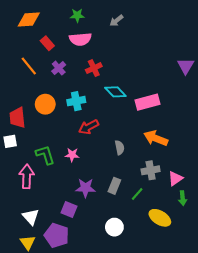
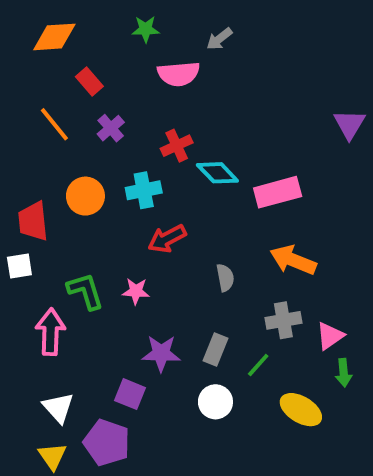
pink semicircle: (80, 39) -> (179, 74), moved
red cross: (94, 68) -> (177, 146), moved
white circle: (114, 227) -> (215, 402), moved

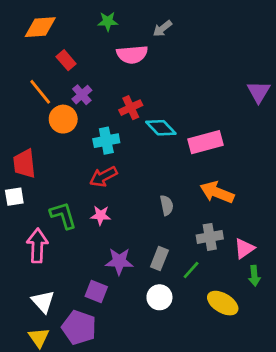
orange circle: (85, 196) -> (63, 119), moved
red arrow: (167, 239) -> (103, 177), moved

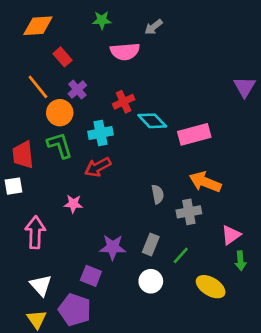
green L-shape: (63, 215) -> (60, 145), moved
pink star: (101, 215) -> (73, 204), moved
gray cross: (210, 237) -> (189, 212), moved

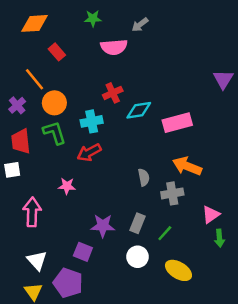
purple cross: (77, 90) -> (17, 105), moved
cyan diamond: (152, 121) -> (139, 110), turned -55
yellow ellipse: (211, 287) -> (178, 270), moved

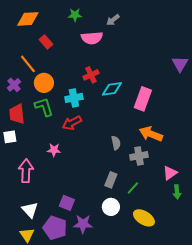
pink rectangle: (177, 123) -> (143, 99), turned -55
purple star: (103, 226) -> (83, 224), moved

